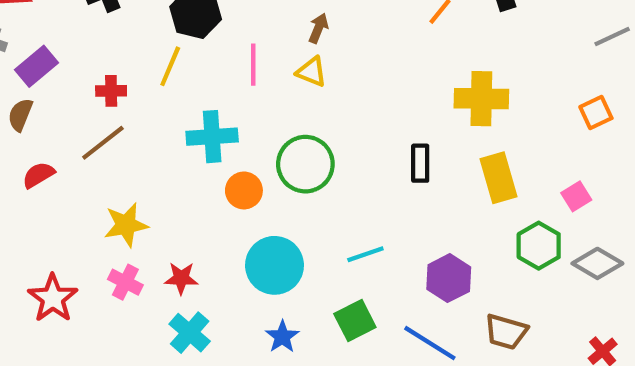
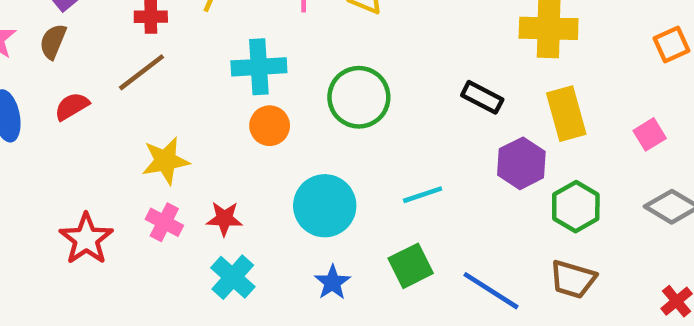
black rectangle: (420, 163) -> (482, 97), turned -63
orange circle: (244, 190) -> (270, 126), moved
green hexagon: (539, 246) -> (576, 207), moved
purple hexagon: (449, 278) -> (521, 163), moved

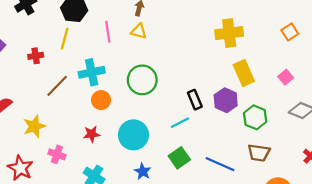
brown line: (141, 72) -> (57, 86), moved
black rectangle: (482, 97) -> (195, 100), moved, turned 48
yellow star: (165, 161) -> (34, 126), moved
red star: (224, 219) -> (92, 134), moved

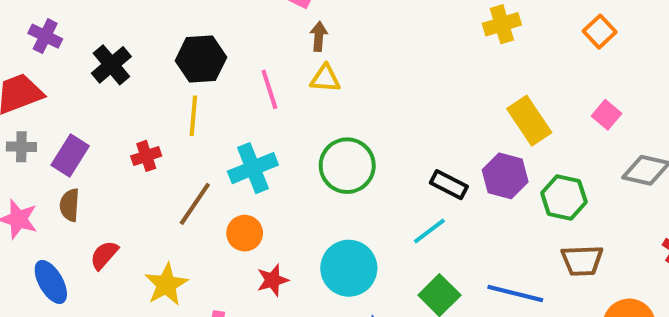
yellow cross: (229, 33) -> (502, 24), moved, size x0.7
orange circle: (101, 100) -> (245, 233), moved
black rectangle: (195, 100) -> (449, 185), turned -30

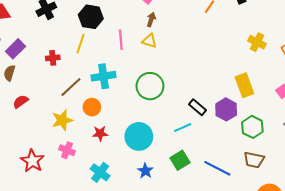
yellow cross: (502, 24) -> (257, 42), moved, turned 30
yellow star: (166, 284) -> (62, 120), moved

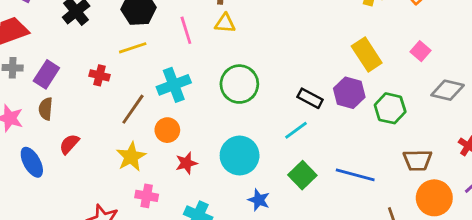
yellow line: (80, 44) -> (133, 48), turned 66
red cross: (53, 58) -> (99, 75), turned 32
brown trapezoid: (254, 160) -> (417, 160), moved

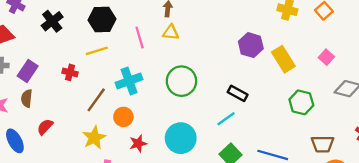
purple hexagon: (349, 93) -> (251, 45), moved

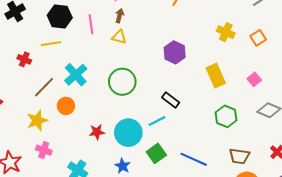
pink line: (140, 37) -> (91, 24), moved
purple hexagon: (251, 45) -> (175, 52), moved
cyan cross: (129, 81) -> (76, 75), turned -30
cyan circle: (181, 138) -> (128, 133), moved
red star: (138, 143) -> (97, 132), moved

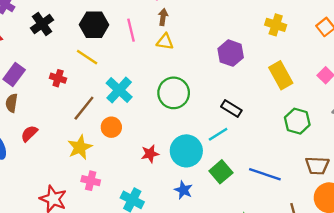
yellow cross: (226, 32) -> (276, 25), moved
yellow line: (51, 44) -> (87, 57), turned 48

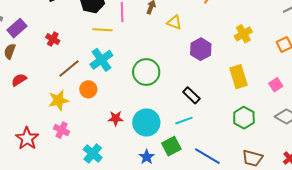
yellow cross: (276, 25) -> (243, 34), turned 30
yellow triangle: (165, 42) -> (174, 22), moved
yellow line: (87, 57) -> (103, 30), moved, turned -42
cyan line: (218, 134) -> (184, 121), moved
blue star: (183, 190) -> (147, 157), moved

